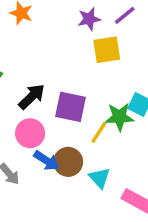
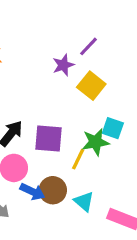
purple star: (89, 19) -> (63, 65), moved
yellow square: (107, 50) -> (91, 86), moved, turned -36

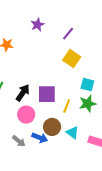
purple star: (63, 65) -> (37, 25), moved
green star: (95, 142) -> (88, 104), moved
blue arrow: (32, 192) -> (40, 138), moved

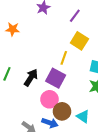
purple square: (47, 94) -> (56, 78), turned 30
yellow line: (67, 106) -> (64, 58), moved
pink circle: (26, 115) -> (49, 99), moved

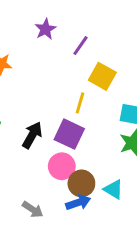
purple line: (75, 16) -> (81, 46), moved
blue arrow: (50, 123) -> (78, 203), moved, turned -35

